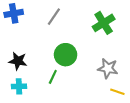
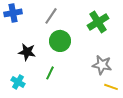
green circle: (66, 55) -> (60, 41), moved
black star: (18, 61) -> (27, 52), moved
cyan cross: (19, 86) -> (18, 82), turned 32

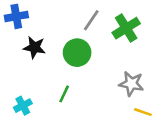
gray line: (51, 16) -> (91, 20), moved
black star: (27, 52) -> (34, 47), moved
cyan cross: (18, 82) -> (23, 106), turned 32

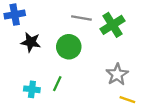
gray line: (91, 20) -> (81, 18), turned 66
gray star: (131, 84) -> (117, 74), turned 30
cyan cross: (23, 106) -> (32, 89), moved, turned 35

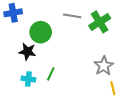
black star: (31, 42) -> (27, 52), moved
green circle: (69, 47) -> (41, 32), moved
yellow line: (127, 100) -> (113, 88), turned 56

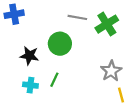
green circle: (41, 32) -> (60, 44), moved

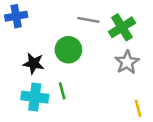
gray star: (111, 71) -> (127, 62), moved
green line: (54, 80) -> (62, 91), turned -40
cyan cross: (30, 85) -> (35, 97), size x1.5

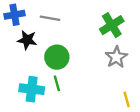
gray line: (88, 20) -> (50, 18), moved
green circle: (68, 50) -> (57, 57), moved
black star: (34, 63) -> (27, 40), moved

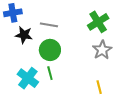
gray line: (50, 18) -> (49, 25), moved
cyan cross: (32, 89) -> (28, 78), turned 30
yellow line: (127, 99) -> (99, 87), moved

